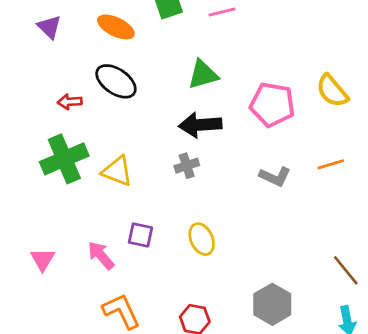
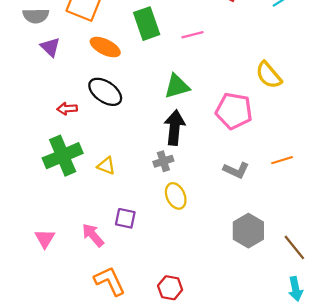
yellow semicircle: (332, 91) -> (269, 75), moved
black arrow: (200, 125) -> (175, 128), turned 100
yellow triangle: (117, 171) -> (106, 166), size x0.7
yellow ellipse: (202, 239) -> (176, 196), moved
gray hexagon: (272, 304) -> (248, 231), moved

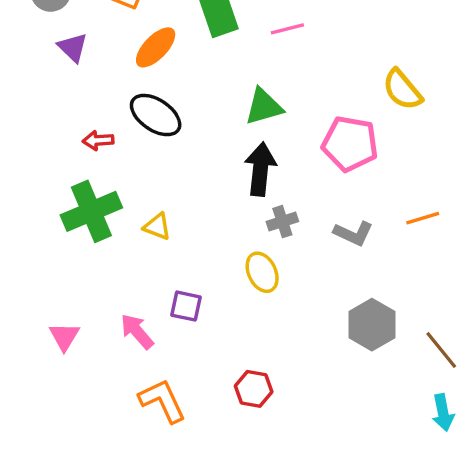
orange ellipse: (105, 47) -> (156, 47), turned -72
gray cross: (163, 161) -> (282, 222), moved
red hexagon: (170, 288) -> (254, 389), moved

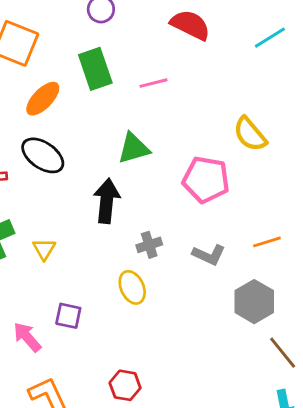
black arrow: (260, 169) -> (107, 201), moved
yellow triangle: (157, 227) -> (44, 249), turned 40
gray hexagon: (372, 325) -> (254, 302), moved

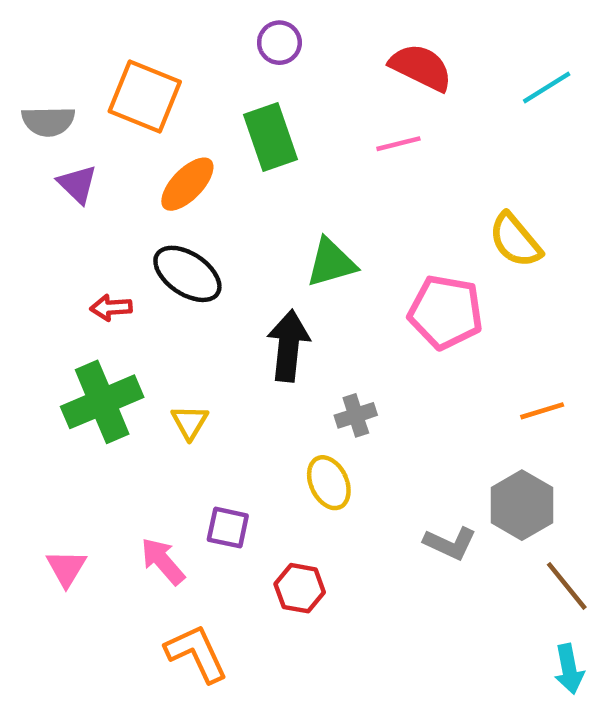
pink line: (153, 83) -> (398, 144), moved
gray L-shape: (209, 255) -> (450, 543), moved
red hexagon: (125, 385) -> (300, 588), moved

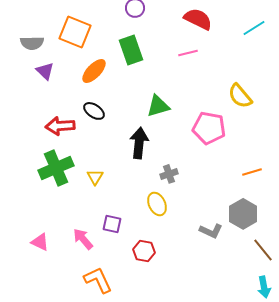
black ellipse: (187, 274) -> (94, 111), size x0.7
red arrow: (111, 308) -> (60, 126), size x1.6
pink triangle: (66, 568) -> (40, 242), turned -36

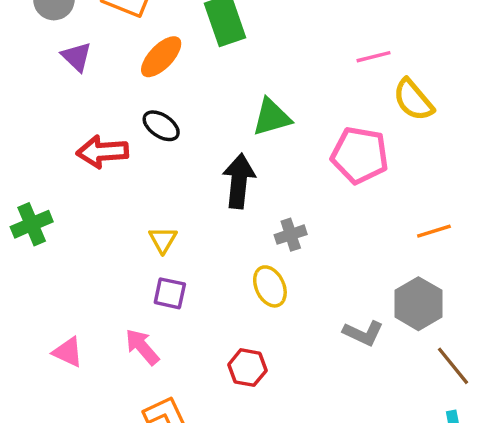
pink line: (188, 53) -> (374, 57), moved
green cross: (56, 168) -> (32, 224), moved, size x0.7
purple square: (112, 224) -> (170, 293), moved

